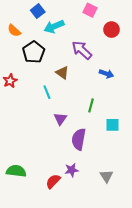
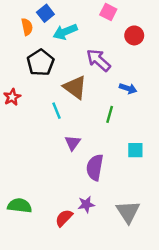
orange semicircle: (14, 31) -> (27, 27), moved, turned -144
brown triangle: (62, 73) -> (75, 87), size x1.5
green line: (91, 105) -> (110, 114), moved
gray triangle: (106, 176) -> (128, 212), size x1.5

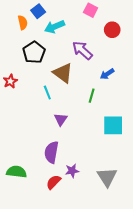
blue arrow: (128, 88) -> (107, 74), turned 128
cyan square: (135, 150) -> (113, 125), size x1.5
purple semicircle: (95, 167) -> (51, 152), moved

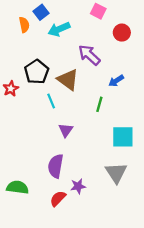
black pentagon: (34, 52) -> (37, 72), moved
gray triangle: (107, 177) -> (116, 173), moved

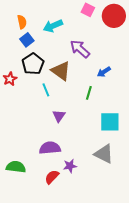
blue square: (41, 12) -> (27, 40), moved
red circle: (122, 33) -> (114, 16), moved, size x1.5
purple semicircle: (56, 166) -> (50, 148), turned 75
gray triangle: (116, 173) -> (104, 154), turned -30

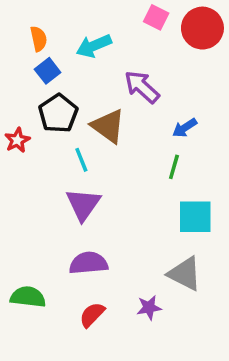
green line: (89, 93) -> (174, 167), moved
purple triangle: (59, 116) -> (83, 204), moved, size x1.5
purple star: (70, 166) -> (149, 308), moved

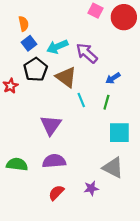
cyan arrow: (94, 46) -> (57, 47), moved
cyan line: (81, 160) -> (81, 100), moved
green semicircle: (28, 297) -> (17, 164), moved

